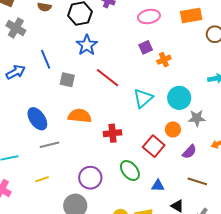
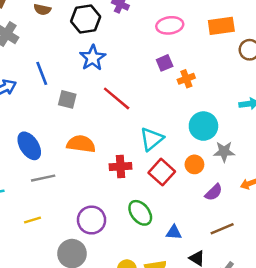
cyan triangle: (143, 98) -> (152, 139), moved
red square: (154, 146) -> (162, 172), moved
brown line: (197, 181) -> (222, 229), turned -42

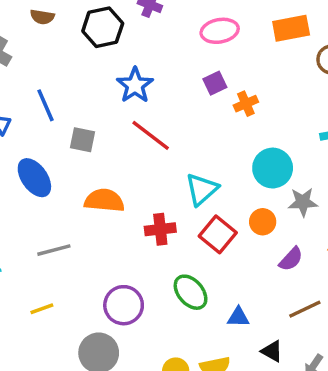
blue star: (93, 58) -> (135, 85), moved
blue ellipse: (29, 146) -> (34, 178), moved

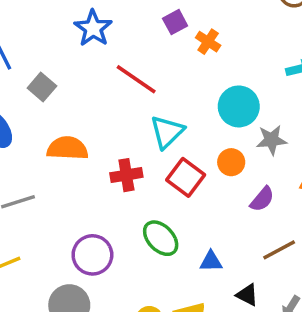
orange cross: (246, 104) -> (208, 42), turned -30
red line: (151, 135) -> (136, 79), moved
gray square: (82, 140) -> (42, 87), turned 32

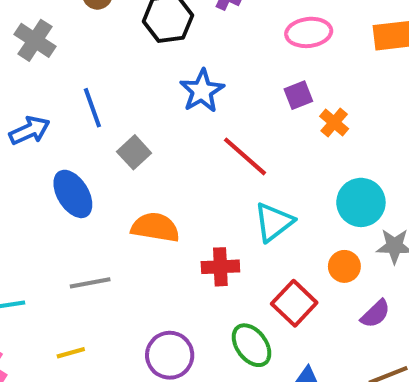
red square: (186, 177) -> (294, 303), moved

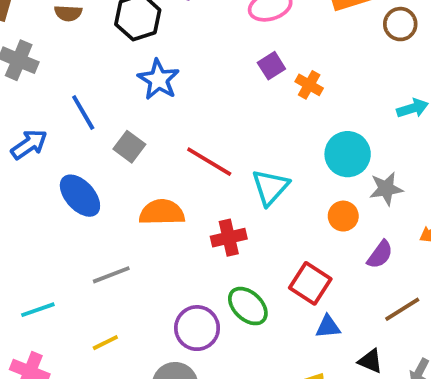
blue star: (202, 91) -> (159, 80), moved
red line: (245, 156) -> (209, 162), moved
red square: (294, 303) -> (310, 283), moved
green ellipse: (252, 345) -> (248, 306), moved

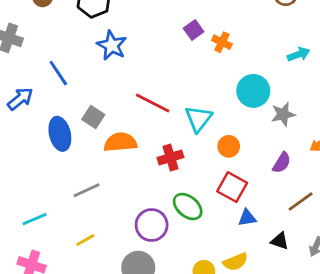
gray square: (129, 147) -> (93, 117), moved
blue ellipse: (80, 196) -> (60, 134), turned 32
orange circle: (343, 216) -> (229, 146), moved

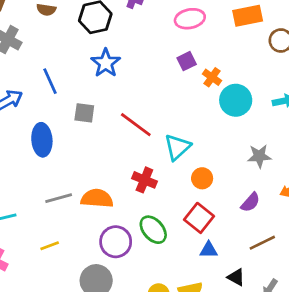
cyan circle: (253, 91) -> (236, 100), moved
gray square: (93, 117) -> (84, 113), moved, turned -35
orange semicircle: (120, 142) -> (97, 198), moved
red cross: (170, 158) -> (144, 180), turned 30

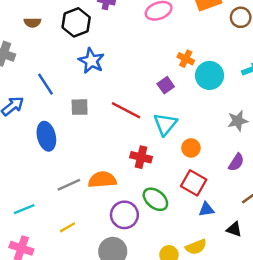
purple square: (187, 61) -> (166, 85), moved

